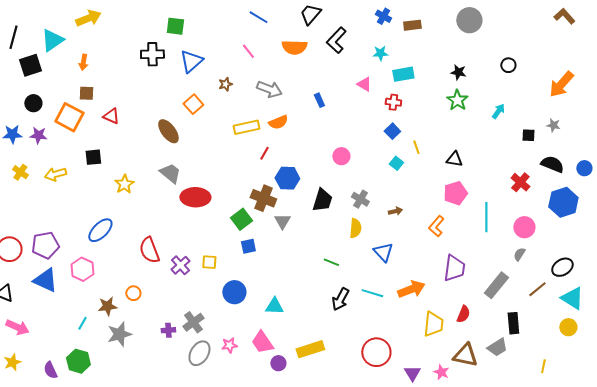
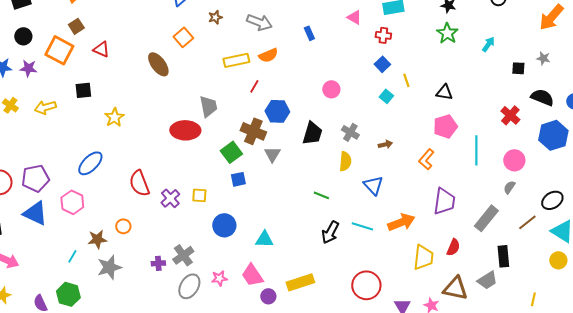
brown square: (86, 93) -> (76, 26), turned -35
gray trapezoid: (170, 173) -> (208, 106), moved, turned 40

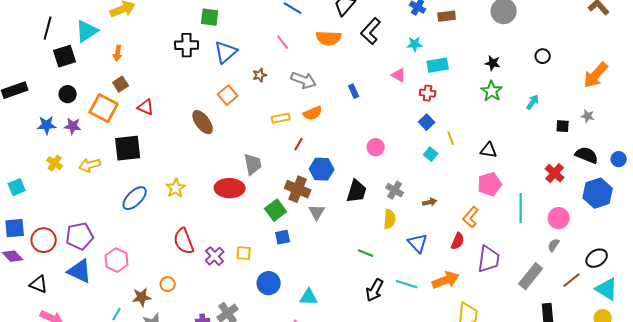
yellow rectangle: (236, 60) -> (281, 118), size x0.7
black square: (83, 90) -> (128, 148), size x1.6
yellow star: (114, 117) -> (176, 188), moved
blue ellipse: (90, 163) -> (135, 198), moved
red semicircle: (453, 247) -> (458, 241), moved

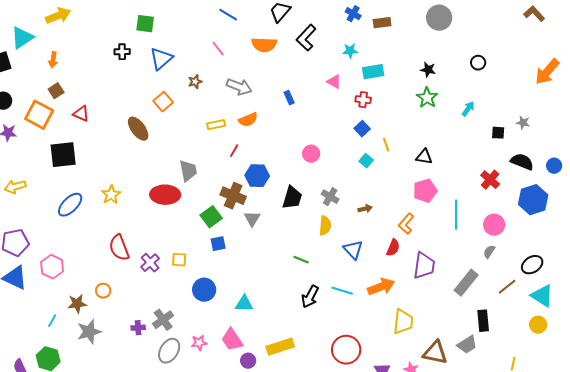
black cross: (187, 45) -> (122, 52), size x0.7
orange arrow: (596, 75) -> (547, 72), moved
yellow arrow: (90, 165) -> (15, 187), moved

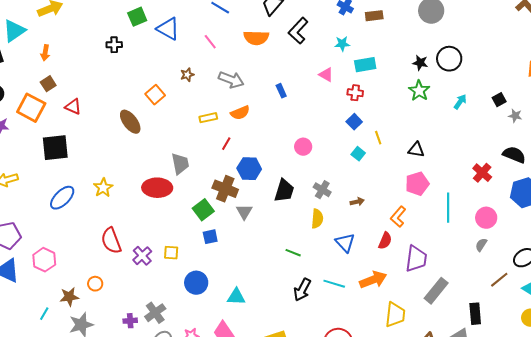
green square: (145, 24) -> (137, 17), turned -30
blue triangle: (161, 59) -> (168, 29), moved, turned -50
black circle: (478, 63) -> (449, 59), moved, size x1.6
black square: (498, 133) -> (499, 100), moved, turned -32
gray rectangle: (466, 283) -> (436, 291), moved

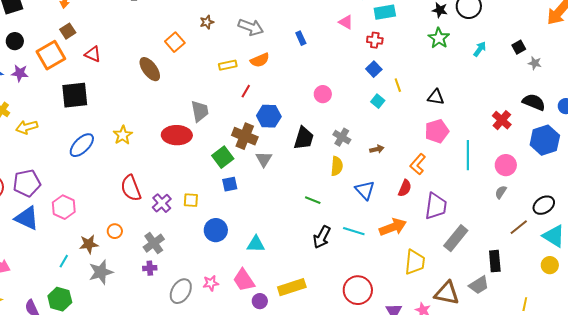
orange square: (31, 108) -> (51, 55), turned 32
gray cross: (155, 313) -> (154, 243), moved

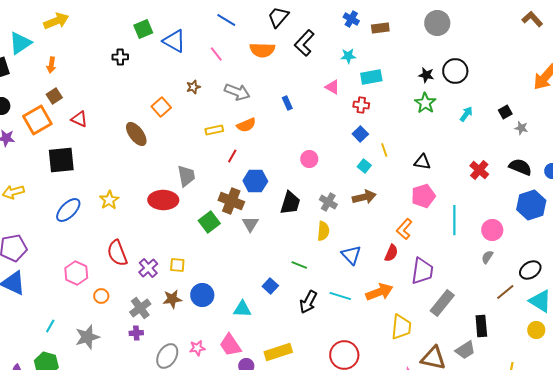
red cross: (502, 120) -> (479, 170), moved
brown arrow: (377, 149) -> (364, 197), moved, size x1.6
blue square: (230, 184) -> (270, 286), moved, turned -35
pink hexagon: (64, 207) -> (76, 273), moved
brown star: (89, 244) -> (172, 299), moved

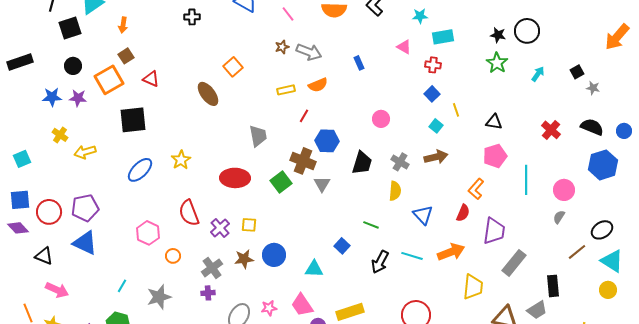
brown star: (193, 87) -> (282, 47), moved
red ellipse: (163, 200) -> (235, 178), moved

